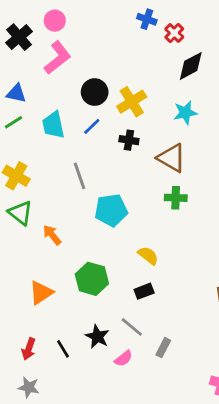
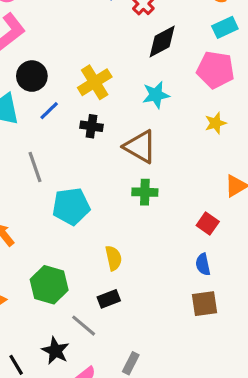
black circle: (95, 92) -> (32, 76), moved
yellow semicircle: (148, 255) -> (113, 258), turned 40
gray line: (132, 327) -> (84, 326), moved

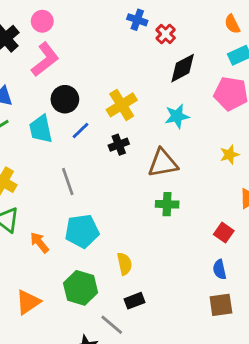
yellow star: (216, 123) -> (229, 155), moved
black cross: (92, 126) -> (119, 145), turned -30
brown triangle: (140, 147) -> (163, 163), turned -40
cyan pentagon: (71, 206) -> (82, 231), moved
yellow semicircle: (113, 258) -> (124, 264), moved

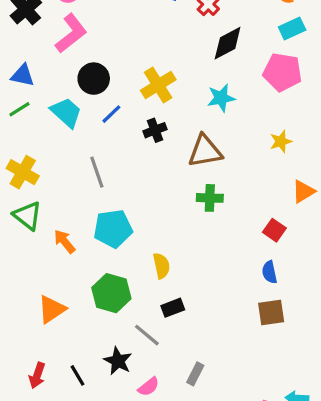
cyan trapezoid: (41, 129) -> (66, 112), turned 144

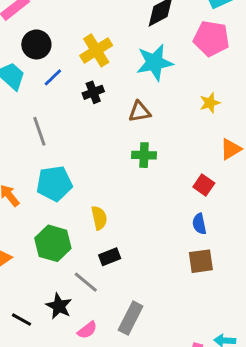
cyan star: (221, 98) -> (154, 62), size x1.4
brown triangle: (205, 151) -> (140, 112), size x0.7
gray rectangle: (195, 374) -> (131, 318), size x1.5
black line: (78, 375) -> (21, 320), turned -30

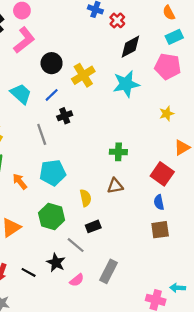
black circle: (36, 44) -> (52, 63), moved
black cross: (93, 92) -> (65, 116), moved
brown triangle: (140, 112) -> (115, 186), moved
red square: (204, 185) -> (162, 174), size x1.5

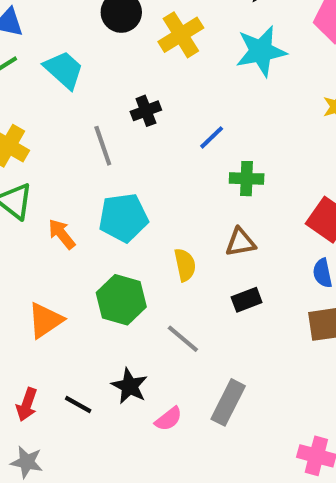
blue line: (52, 95) -> (212, 137), moved
black rectangle: (93, 226) -> (247, 300), moved
gray line: (76, 245) -> (183, 339), moved

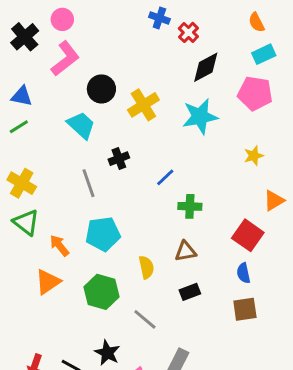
cyan trapezoid: (64, 70) -> (81, 125), moved
orange triangle: (45, 320) -> (48, 282), moved

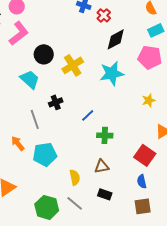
orange arrow: (59, 246) -> (18, 143), moved
green hexagon: (101, 292) -> (47, 207), moved
black rectangle: (190, 292) -> (105, 194), turned 40
gray line: (145, 319) -> (75, 203), moved

